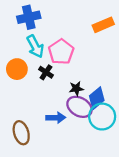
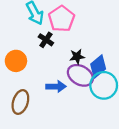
orange circle: (17, 69) -> (16, 61), moved
brown ellipse: (21, 133) -> (20, 102), turned 35

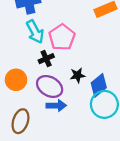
black cross: (46, 40) -> (46, 59), turned 32
purple ellipse: (80, 75) -> (50, 86), moved

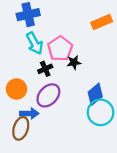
black star: (78, 75) -> (74, 62), moved
purple ellipse: (50, 86) -> (48, 95), turned -75
blue arrow: (56, 106) -> (29, 113), moved

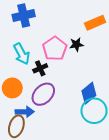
cyan arrow: (35, 43) -> (22, 54), moved
black star: (74, 62) -> (76, 44), moved

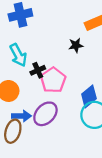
pink pentagon: (55, 49) -> (53, 80), moved
purple ellipse: (43, 94) -> (45, 114), moved

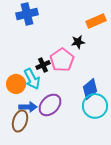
cyan arrow: (18, 55) -> (32, 79), moved
pink pentagon: (53, 80) -> (62, 60), moved

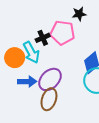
pink pentagon: (62, 60) -> (62, 33), turned -30
brown ellipse: (20, 121) -> (49, 99), moved

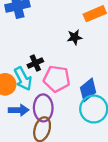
pink pentagon: (62, 33) -> (57, 79), moved
purple ellipse: (50, 79) -> (43, 108), turned -45

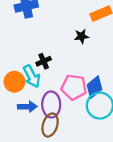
pink pentagon: (57, 79) -> (74, 87), moved

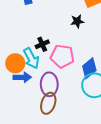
pink pentagon: (74, 87) -> (62, 56), moved
blue arrow: (27, 107) -> (22, 77), moved

